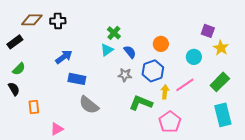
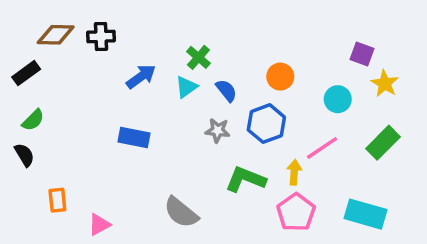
blue arrow: (64, 57) -> (141, 77), moved
yellow arrow: (165, 92) -> (294, 172), moved
gray semicircle: (89, 105) -> (181, 212), moved
orange rectangle: (34, 107) -> (57, 200), moved
cyan rectangle: (223, 115) -> (366, 214), moved, turned -60

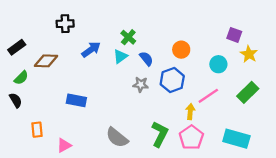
brown diamond: (56, 35) -> (46, 61), moved
blue rectangle: (134, 137) -> (76, 100), moved
green L-shape: (245, 179) -> (160, 134), moved, turned 95

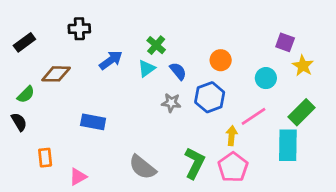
black rectangle: (17, 47) -> (24, 42), moved
cyan rectangle: (236, 139) -> (288, 145), moved, turned 75

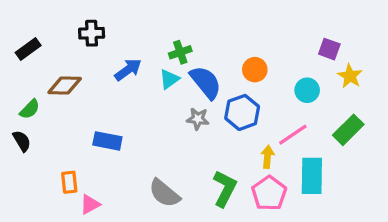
green cross: (156, 45) -> (180, 52), turned 30
blue semicircle: (178, 71) -> (206, 82), size x1.6
cyan rectangle: (288, 145) -> (312, 176), moved
orange rectangle: (45, 158) -> (69, 182), moved

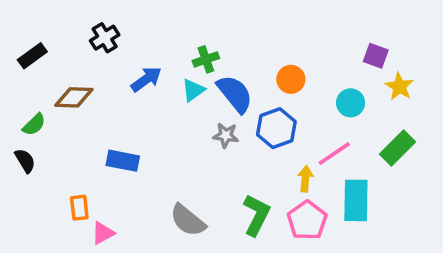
black cross: (92, 33) -> (105, 38), turned -30

